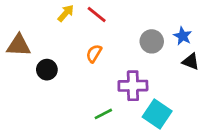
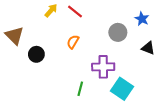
blue star: (183, 36) -> (142, 19), moved
brown triangle: (19, 45) -> (14, 36), turned 42
green line: (103, 114) -> (80, 89), turned -48

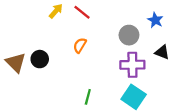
brown triangle: (14, 36) -> (16, 63), moved
purple cross: (103, 67) -> (132, 65), moved

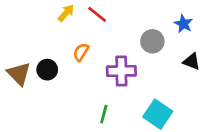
orange semicircle: (80, 45) -> (81, 52), moved
purple cross: (132, 65) -> (121, 71), moved

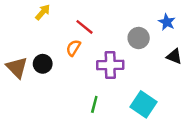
yellow arrow: (66, 13) -> (43, 12), moved
red line: (97, 14) -> (84, 27), moved

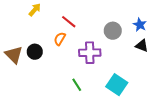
blue star: (167, 22) -> (140, 25), moved
green line: (94, 104) -> (77, 85), turned -48

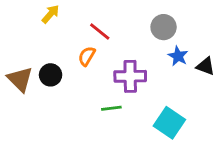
blue star: (140, 25) -> (178, 56), moved
gray circle: (113, 31) -> (164, 27), moved
green line: (77, 85) -> (111, 108), moved, turned -64

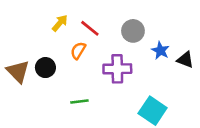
yellow arrow: (51, 14) -> (60, 23), moved
gray circle: (164, 27) -> (133, 31), moved
green line: (111, 108) -> (79, 101), moved

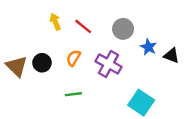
yellow arrow: (60, 23) -> (55, 22), turned -63
orange semicircle: (78, 51) -> (73, 58), moved
purple cross: (117, 69) -> (109, 64), turned 30

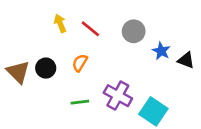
purple cross: (109, 64) -> (118, 96), moved

